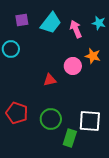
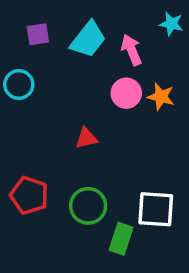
cyan star: (99, 23) -> (171, 24), moved
pink circle: (73, 66) -> (126, 93), moved

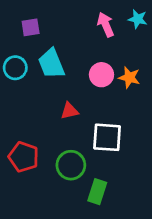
cyan trapezoid: (88, 39) -> (51, 64), moved, turned 120
pink arrow: (131, 50) -> (106, 25), moved
white square: (156, 209) -> (107, 137), moved

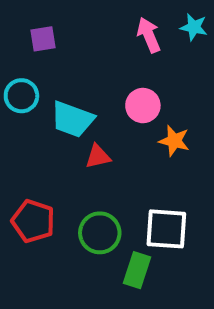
cyan trapezoid: (51, 64) -> (72, 119), moved, turned -48
orange star: (129, 77) -> (174, 141), moved
white square: (107, 137) -> (166, 229), moved

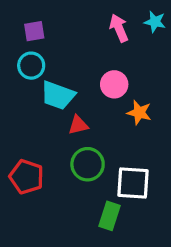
cyan circle: (21, 96) -> (31, 66), moved
green circle: (100, 233) -> (88, 164), moved

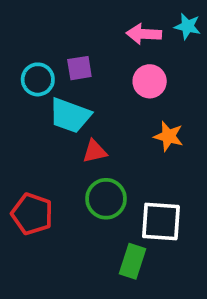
pink arrow: (119, 28) -> (144, 34), turned -64
purple square: (34, 31) -> (79, 68), moved
pink circle: (114, 84) -> (150, 81), moved

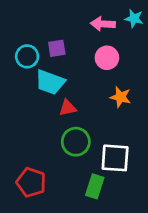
red pentagon: (32, 214) -> (31, 182), moved

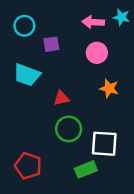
cyan circle: (27, 56) -> (24, 26), moved
cyan trapezoid: (50, 82) -> (27, 75), moved
green rectangle: (95, 186) -> (86, 169), turned 50

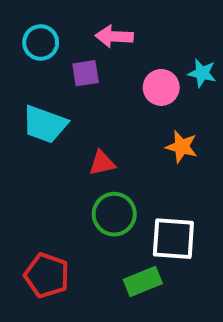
cyan star: (121, 17) -> (202, 73), moved
pink arrow: (93, 22) -> (114, 36), moved

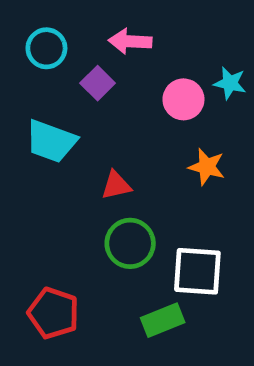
purple square: (86, 73) -> (98, 83), turned -36

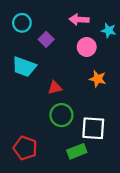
pink arrow: (130, 41) -> (79, 20), moved
cyan star: (230, 83) -> (109, 31), moved

